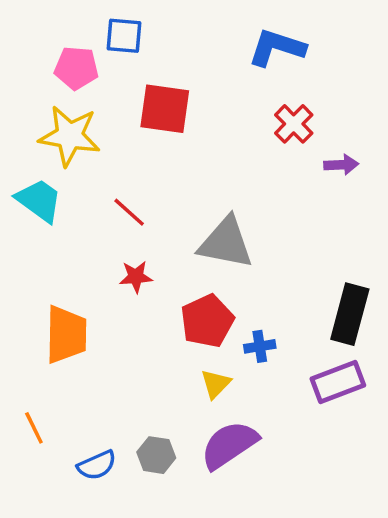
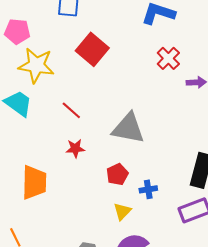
pink pentagon: (76, 68) -> (17, 31), moved
red square: (165, 109) -> (92, 49), turned 32
red pentagon: (207, 321) -> (117, 174), size x0.7

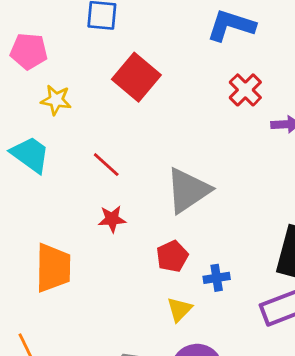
yellow star: (36, 65) -> (56, 100), size x0.6
gray triangle: (128, 128) -> (188, 190), turned -45

